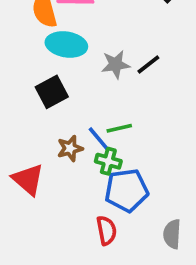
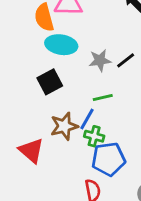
green line: (119, 128) -> (103, 98), moved
blue line: (99, 139) -> (87, 119), turned 70
brown star: (70, 148) -> (64, 126), size x1.4

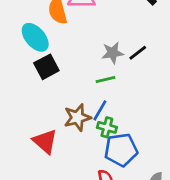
cyan ellipse: (61, 45) -> (35, 37), moved, turned 40
black square: (50, 82) -> (46, 67), moved
green line: (103, 98) -> (105, 80), moved

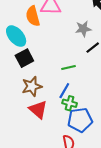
gray star: (113, 53) -> (83, 29), moved
brown star: (77, 117) -> (32, 86), moved
red triangle: (45, 141) -> (38, 109), moved

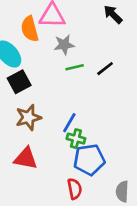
gray star: (83, 29) -> (64, 45), moved
green line: (69, 68) -> (75, 67), moved
red triangle: (38, 109) -> (26, 158), moved, turned -30

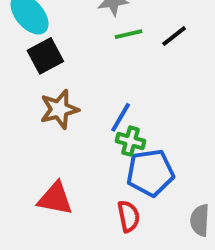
red triangle: (26, 158) -> (55, 198), moved

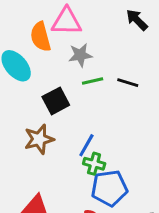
black line: (174, 36) -> (128, 83), turned 55
black square: (45, 56) -> (56, 101), moved

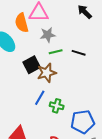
brown star: (39, 139) -> (47, 73), moved
blue line: (86, 145) -> (40, 98), moved
blue pentagon: (109, 188) -> (83, 122), moved

